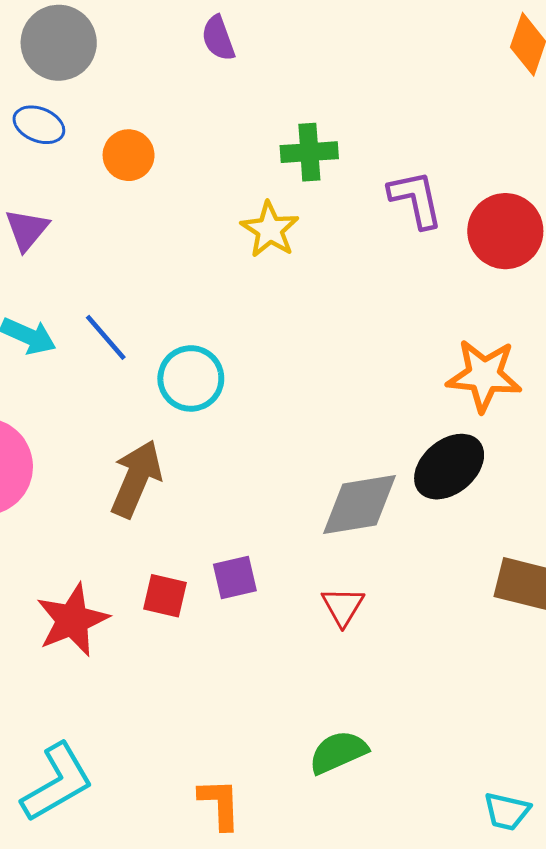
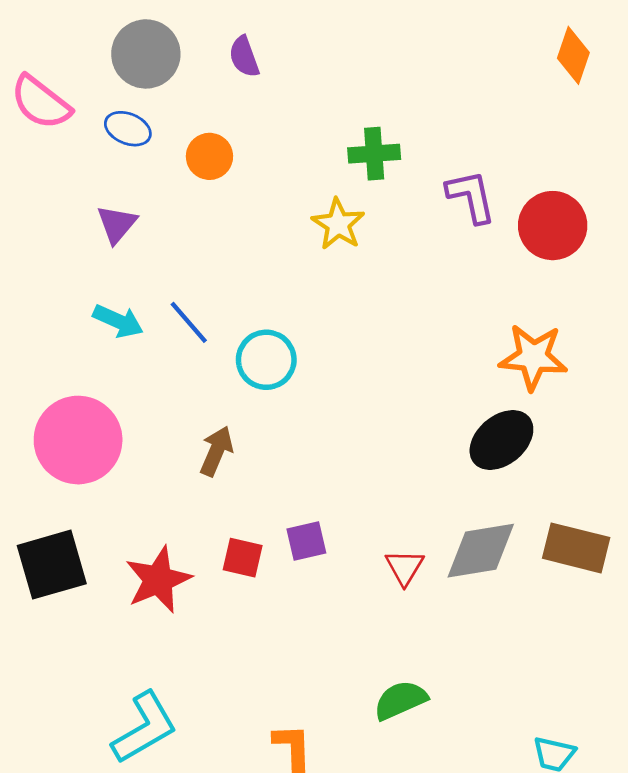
purple semicircle: (218, 38) -> (244, 57), moved
brown arrow: (136, 479) -> (216, 451), size x0.7
gray diamond: (359, 505) -> (481, 551), moved

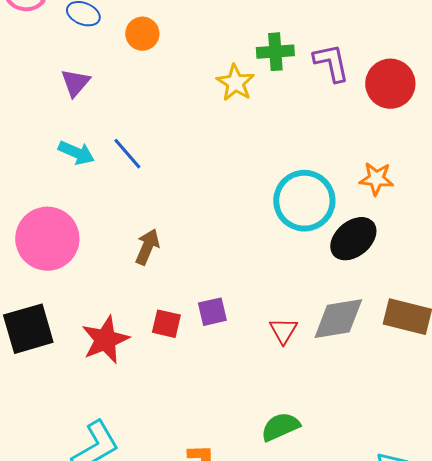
green cross: (374, 154) -> (275, 52), moved
orange star: (533, 357) -> (376, 179), size x0.7
cyan circle: (266, 360) -> (304, 201), moved, size x1.4

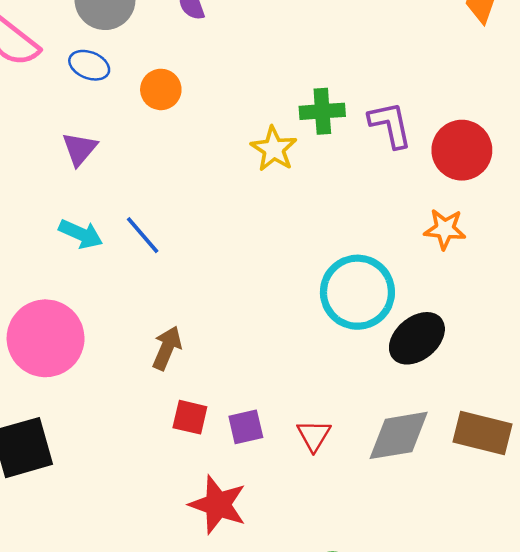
orange star: (376, 179) -> (445, 229), moved
red square: (166, 324) -> (190, 417), moved
red triangle: (283, 331) -> (314, 435), moved
red star: (105, 340) -> (218, 505), moved, turned -30

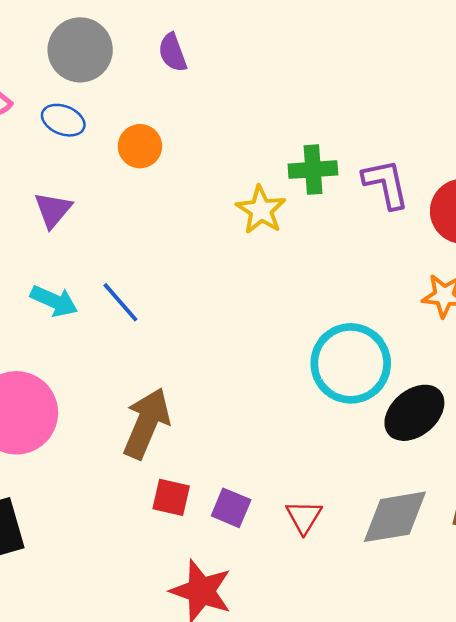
brown arrow: (167, 348) -> (146, 423), size x1.5
purple square: (246, 427) -> (231, 508), turned 36

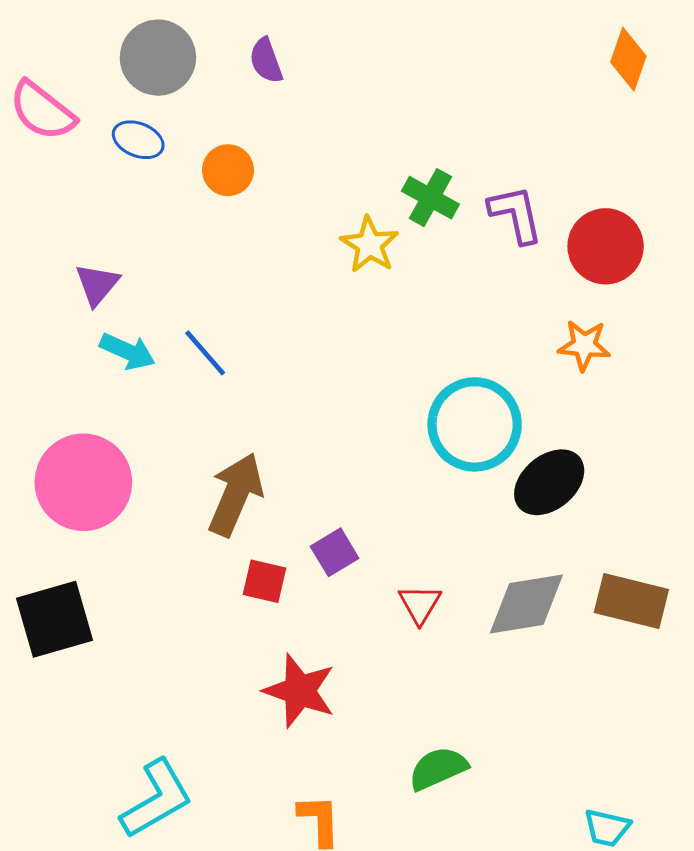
green cross: (313, 170) -> (430, 198), turned 33
purple triangle: (53, 210) -> (97, 284), moved
purple square: (231, 508) -> (335, 552), moved, turned 36

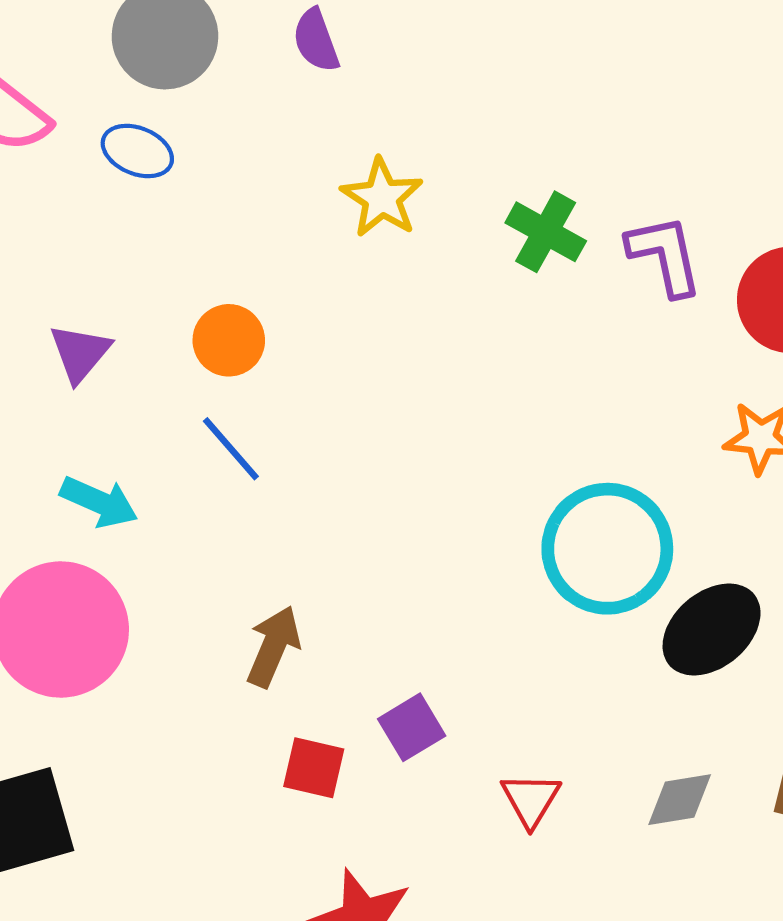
orange circle: (228, 170) -> (229, 340), moved
yellow star: (370, 245) -> (382, 198), moved
cyan arrow: (128, 351) -> (99, 502), moved
brown arrow: (236, 494) -> (273, 647), size x0.7
gray diamond: (526, 604) -> (680, 800), size x0.6

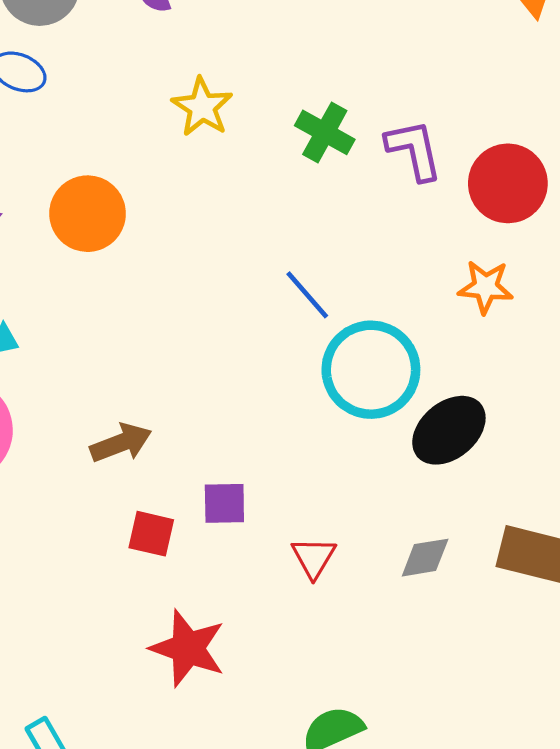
orange circle: (229, 340) -> (88, 214), size x1.4
blue line: (231, 449) -> (307, 295), moved
brown arrow: (273, 647) -> (121, 443), turned 46
purple square: (412, 727) -> (224, 503), turned 30

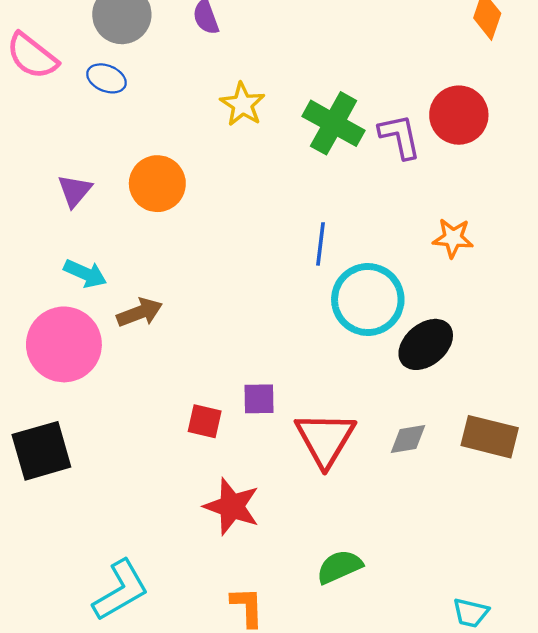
green cross: (325, 132) -> (334, 123), size x1.4
red circle: (508, 183) -> (459, 115), moved
blue line: (307, 295) -> (321, 244), turned 48
brown arrow: (121, 443) -> (140, 313), moved
red triangle: (314, 558) -> (325, 439), size x1.8

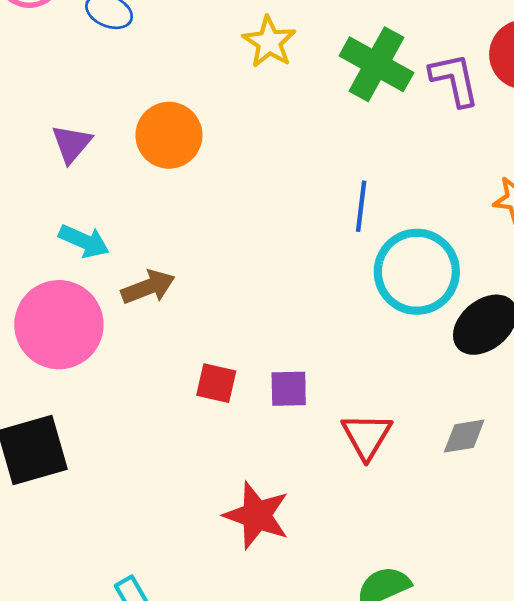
red square: (205, 421) -> (216, 383), moved
red triangle: (325, 439) -> (367, 436), size x0.7

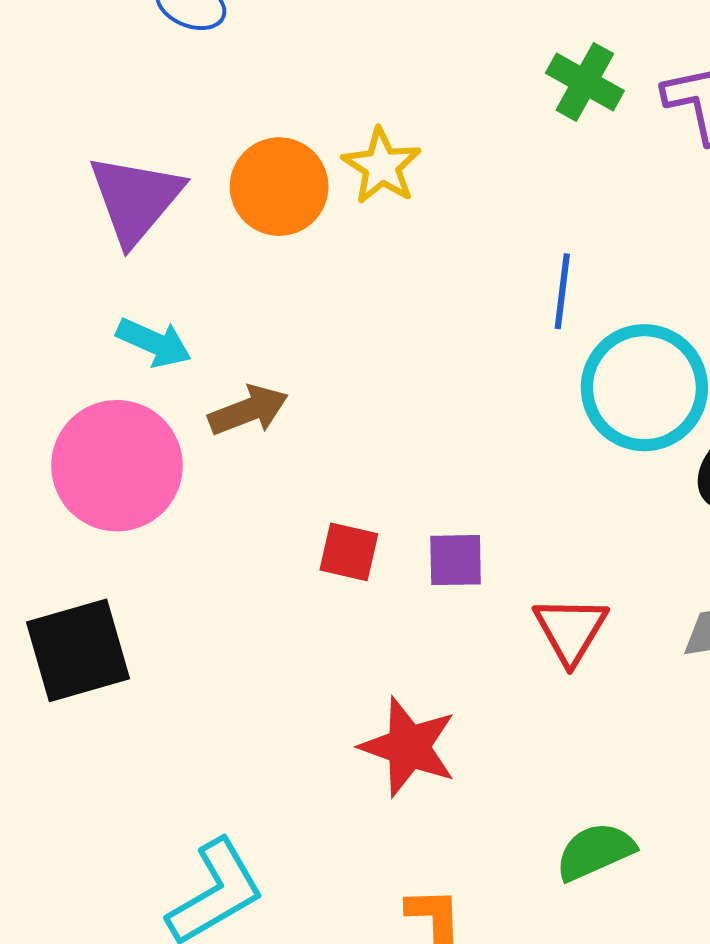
yellow star: (269, 42) -> (382, 166), moved
green cross: (376, 64) -> (585, 82), size x0.7
purple triangle: (71, 144) -> (135, 199), size x1.6

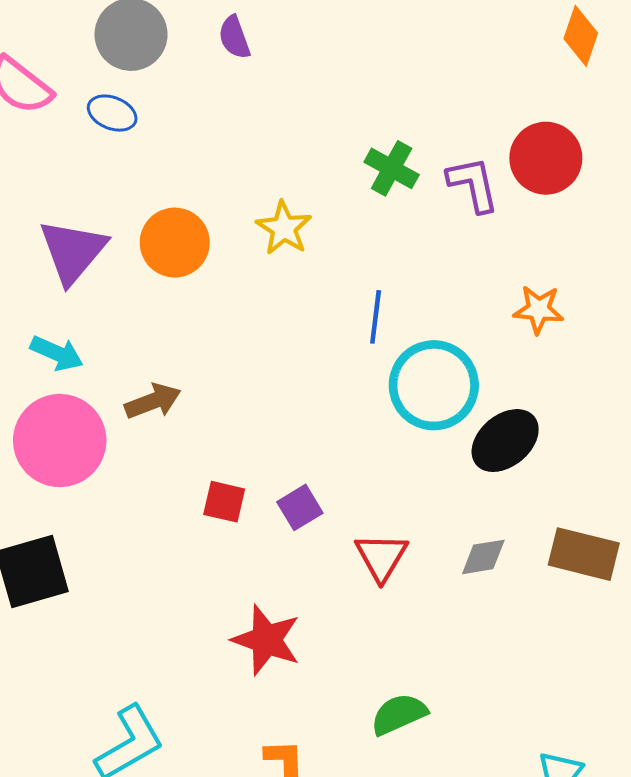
yellow star: (382, 166) -> (284, 228), moved
cyan arrow: (154, 343) -> (57, 353), moved
purple square: (456, 560) -> (300, 507), turned -30

